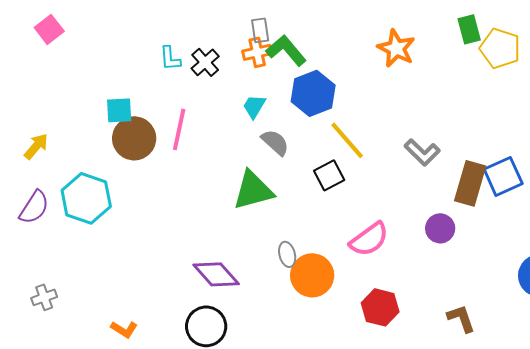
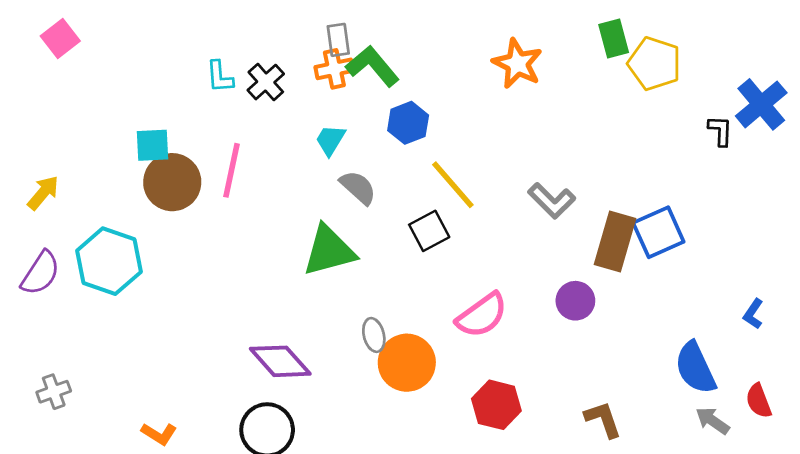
blue hexagon: (313, 93) -> (408, 123), size x0.7

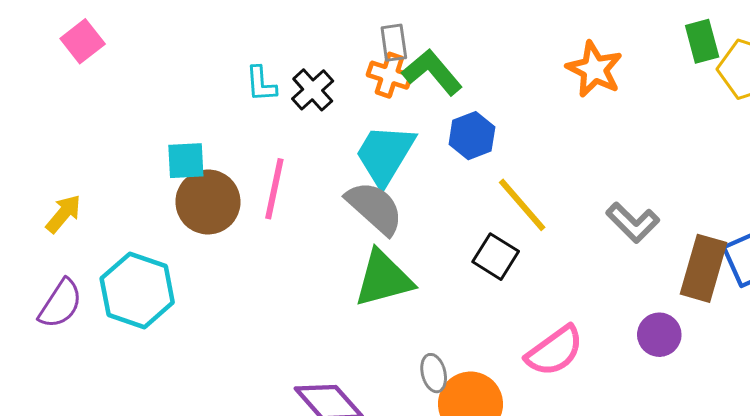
orange cross: (334, 69) -> (389, 75), turned 30
cyan trapezoid: (330, 140) -> (385, 155), size x1.8
gray semicircle: (358, 187) -> (375, 208), moved, size x1.4
black square: (429, 231) -> (496, 257), turned -30

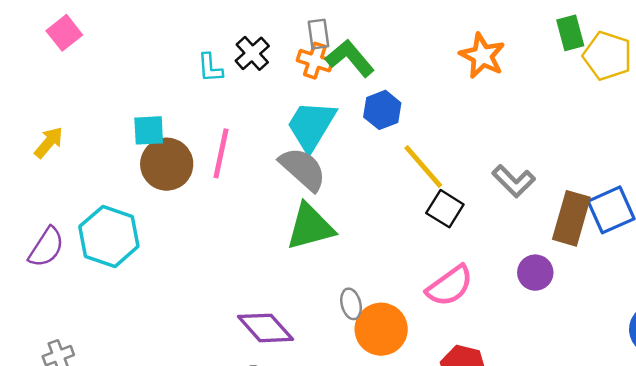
black cross: (313, 90) -> (252, 53), moved
yellow arrow: (63, 214) -> (49, 142), moved
black square: (496, 257) -> (445, 209), moved

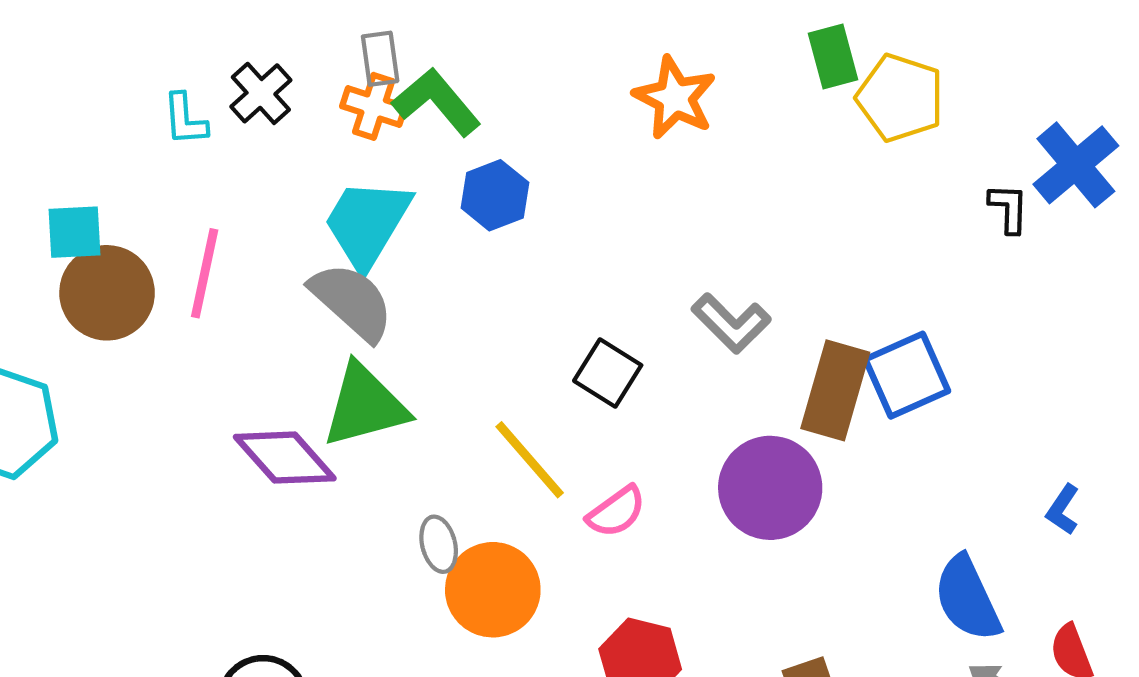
yellow line: (423, 167) -> (530, 460), moved
purple circle: (535, 273) -> (770, 488), size x1.6
pink semicircle: (450, 286) -> (616, 512), size x0.7
purple diamond: (265, 328) -> (285, 458), moved

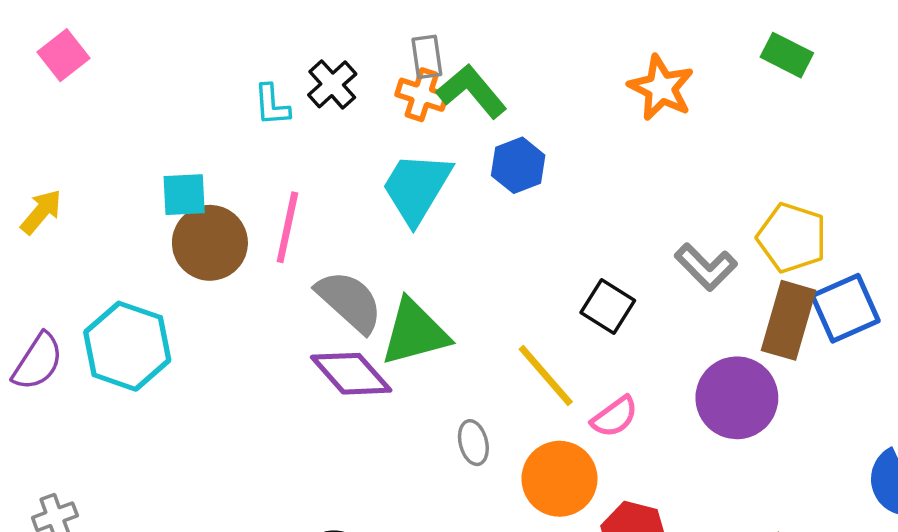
green rectangle: (833, 57) -> (787, 55), turned -48
yellow pentagon: (900, 98) -> (792, 238), moved
gray semicircle: (352, 301) -> (349, 301), moved
orange circle: (493, 590) -> (559, 479), moved

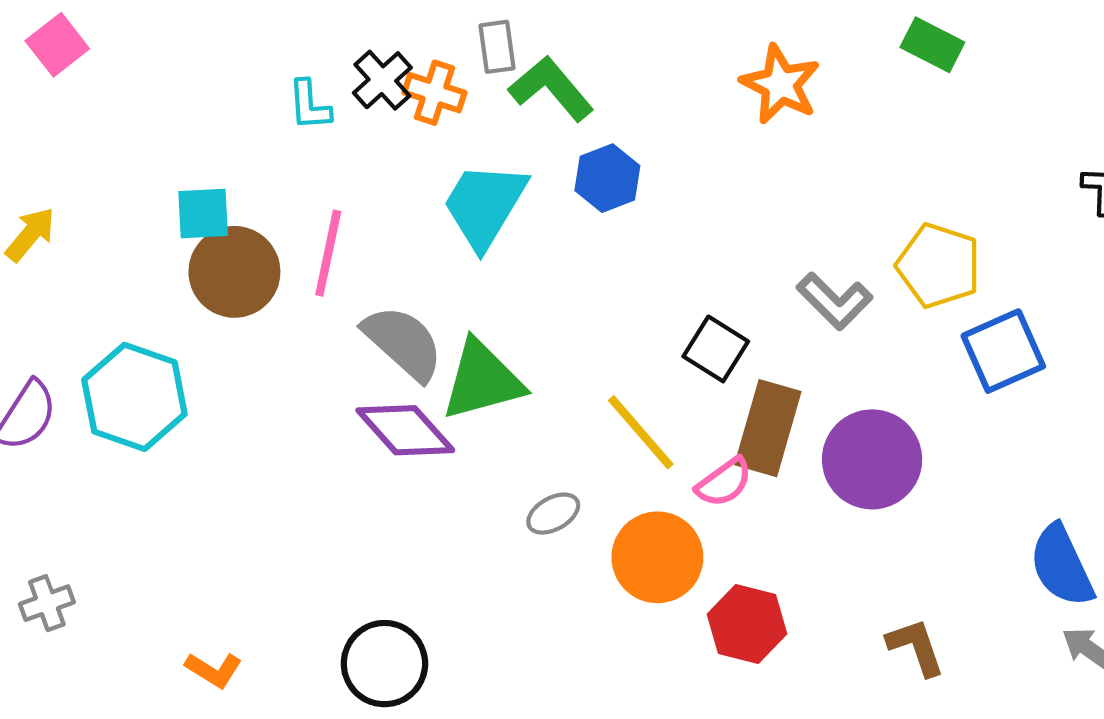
orange cross: (422, 95) -> (434, 93), moved
brown rectangle: (789, 320) -> (768, 428), moved
gray ellipse: (473, 443) -> (553, 514), turned 75

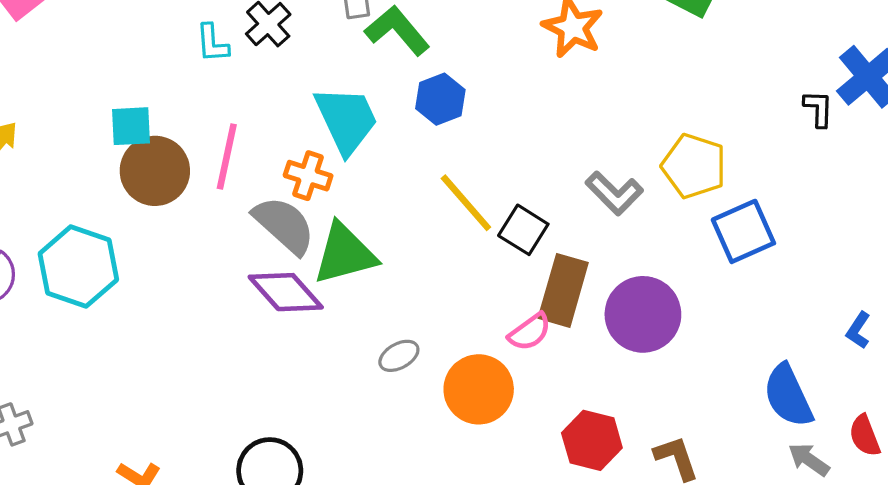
orange cross: (434, 93) -> (308, 176), moved
cyan trapezoid: (484, 205) -> (346, 120), turned 124
yellow line: (641, 432) -> (466, 203), moved
red hexagon: (747, 624) -> (592, 440), moved

